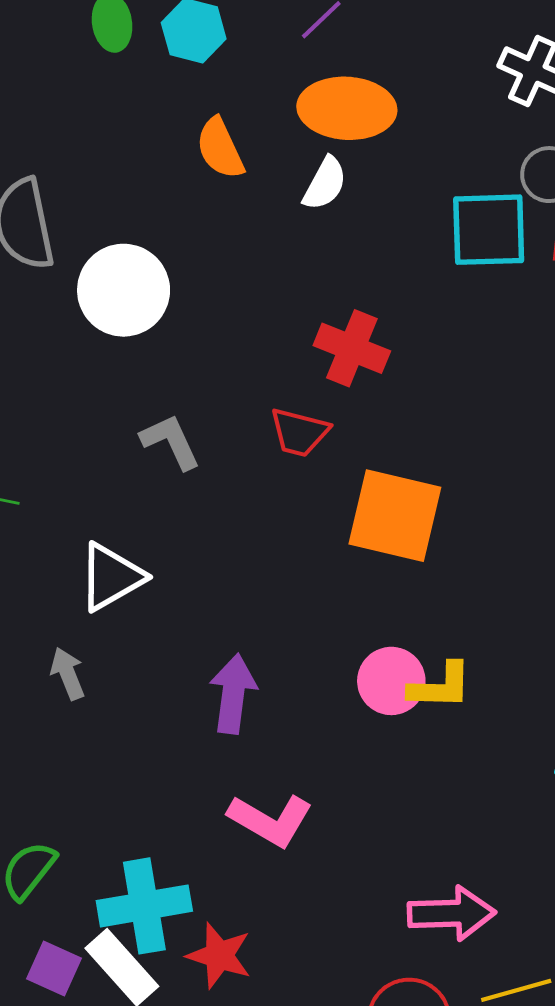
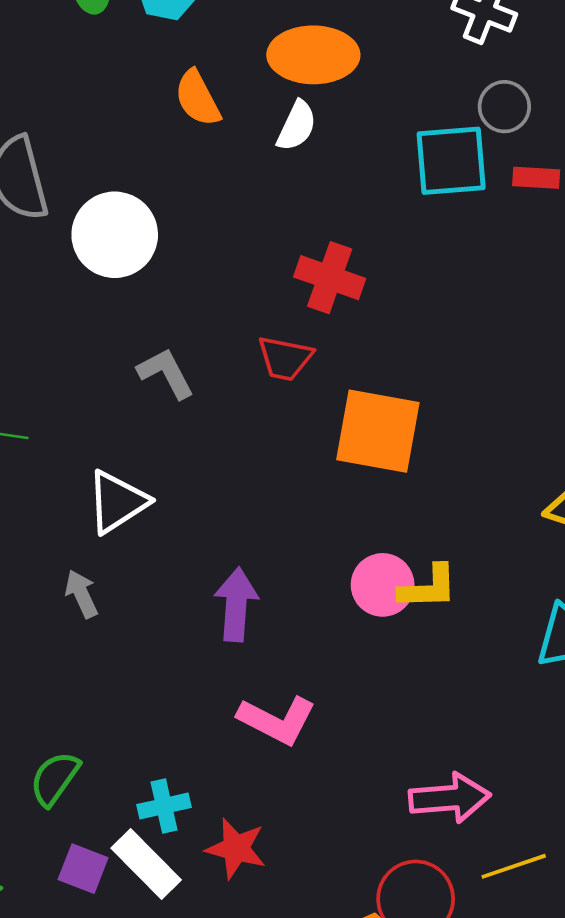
cyan cross: (144, 906) -> (164, 806), size x0.6

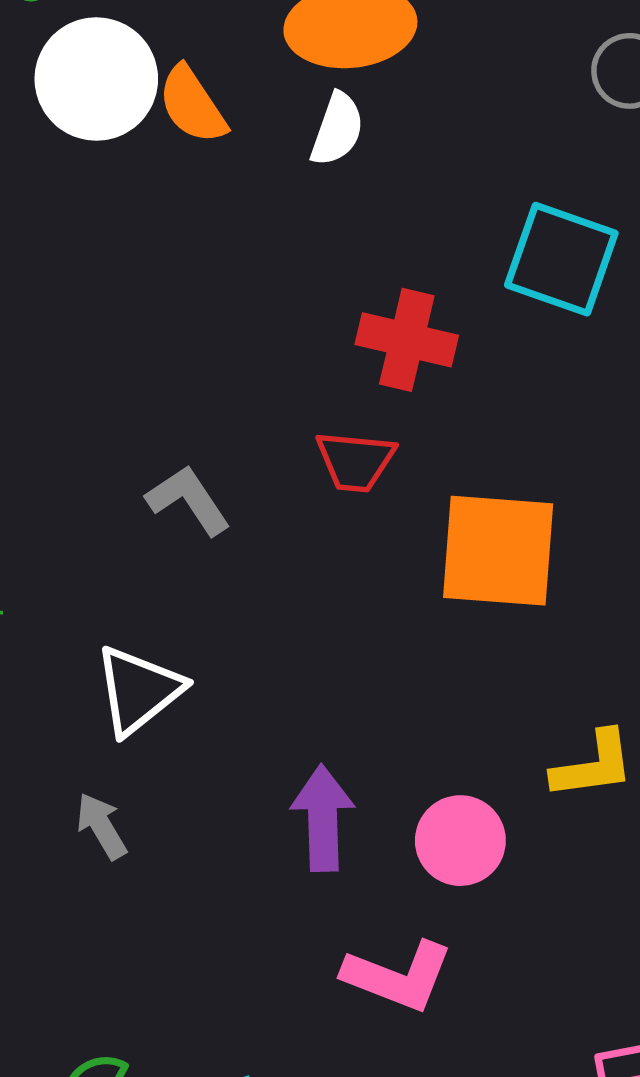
cyan square: (451, 161) -> (561, 259), moved, turned 30
white circle: (115, 235) -> (96, 79), moved
pink circle: (383, 585) -> (460, 841), moved

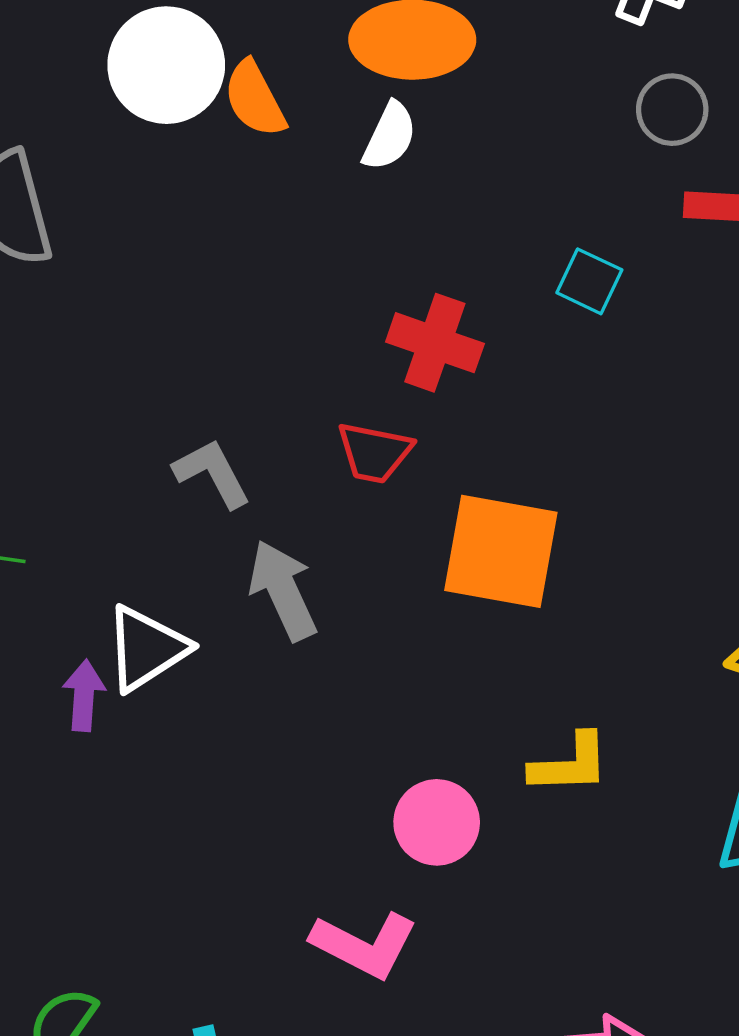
cyan square: (561, 259) -> (589, 281), size x0.6
purple arrow: (323, 818) -> (84, 695), moved, size x0.7
gray arrow: (101, 826) -> (283, 590), moved, size x1.5

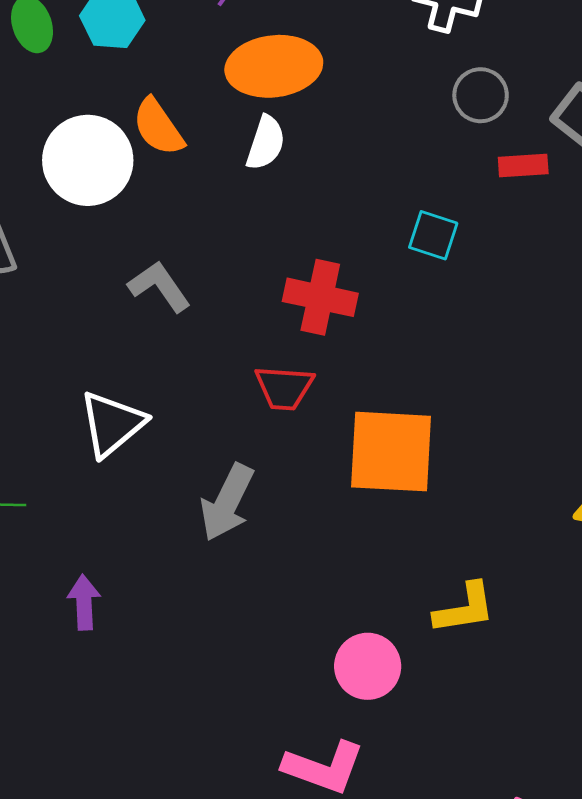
white circle: (166, 65) -> (88, 160), moved
gray L-shape: (212, 473) -> (159, 286), moved
gray arrow: (283, 590) -> (227, 502), turned -122
white triangle: (146, 648) -> (112, 424), moved

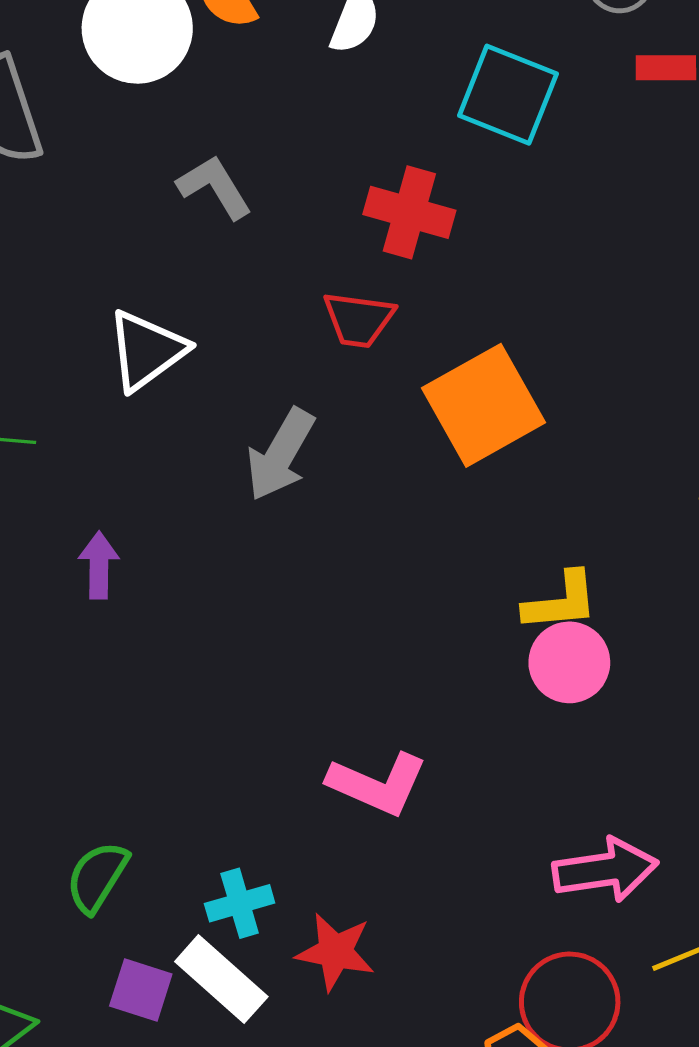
cyan square: (433, 235) -> (508, 95), moved, size x1.6
orange square: (391, 452) -> (484, 405), turned -36
pink circle: (368, 666) -> (569, 662), moved

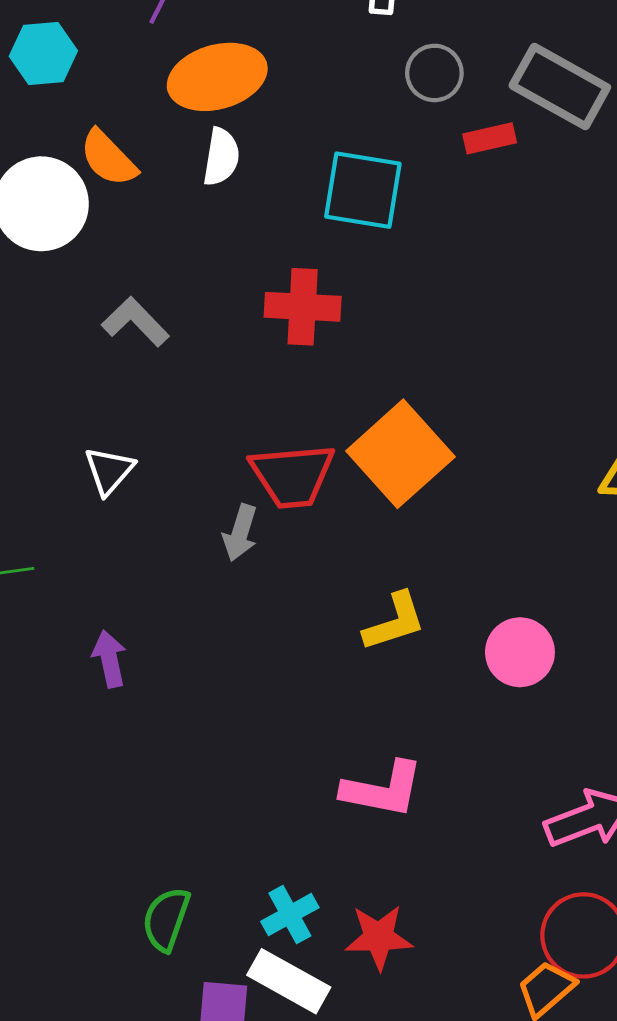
red trapezoid: (359, 319) -> (292, 475), moved, size x1.4
white triangle: (146, 350) -> (109, 471), size x0.7
gray arrow: (280, 455) -> (240, 533), size x0.7
yellow L-shape: (561, 602) -> (394, 622), moved

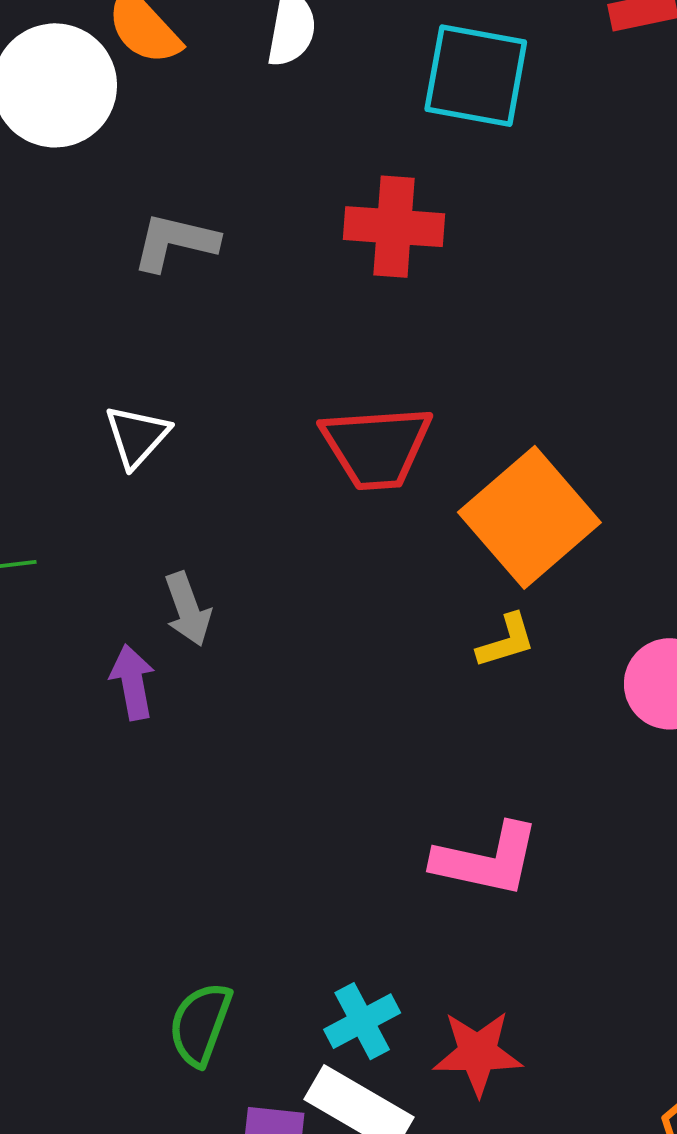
gray L-shape: (135, 322) -> (175, 242), turned -34
orange square: (400, 454) -> (529, 517), moved
gray arrow: (240, 533) -> (188, 609), moved, turned -38
yellow L-shape: (394, 622) -> (506, 641), size x0.7

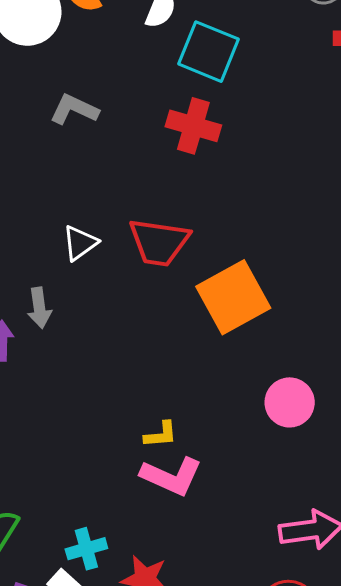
cyan square: (476, 76) -> (208, 52), moved
white triangle: (137, 436) -> (80, 243), moved
yellow L-shape: (506, 641) -> (161, 435), moved

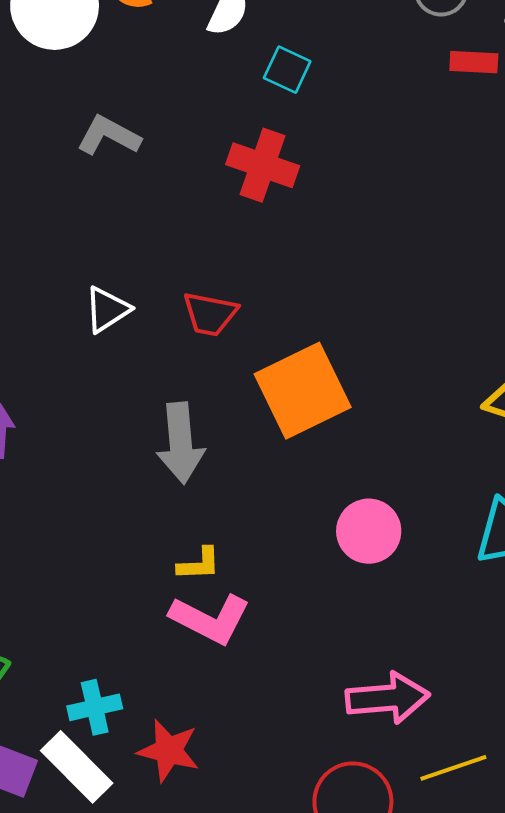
cyan square: (208, 52) -> (287, 70), size x0.6
red trapezoid: (159, 242) -> (210, 314), size x0.7
gray arrow: (39, 308) -> (181, 443), moved, size x1.5

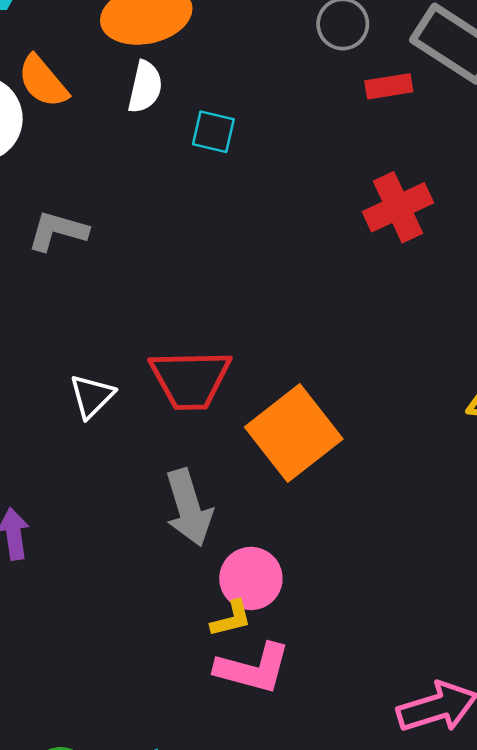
red cross: (263, 165) -> (398, 207), moved, turned -32
red trapezoid: (210, 314) -> (190, 379), size x1.5
pink circle: (369, 531) -> (251, 578), moved

